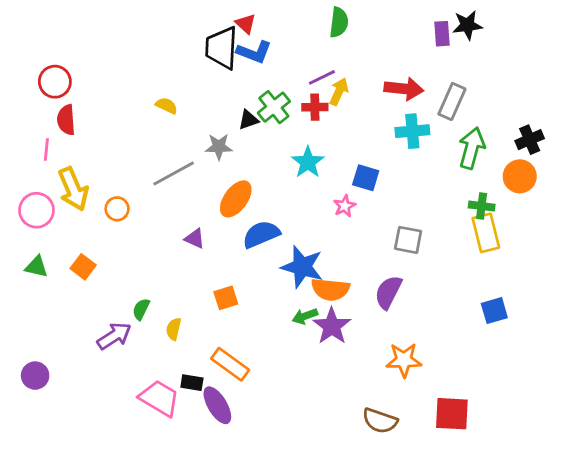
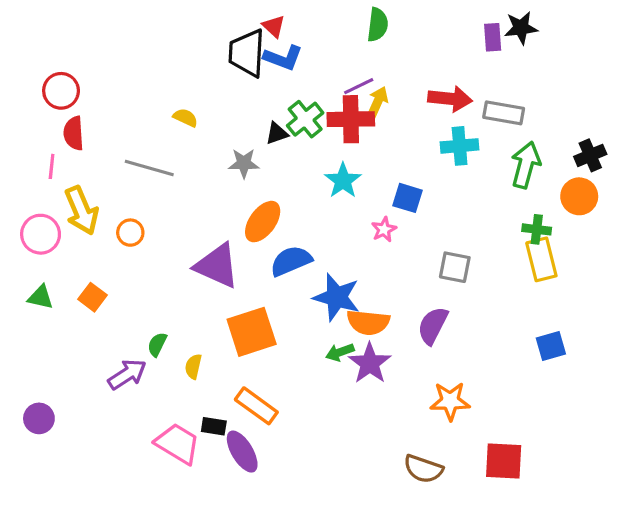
gray rectangle: (452, 101) -> (504, 113), turned 76
red cross: (315, 107) -> (351, 119), size x1.6
gray line: (174, 174) -> (149, 168), moved, turned 45
purple triangle: (195, 239) -> (217, 266), size x2.0
orange square: (226, 298) -> (252, 332), size x1.8

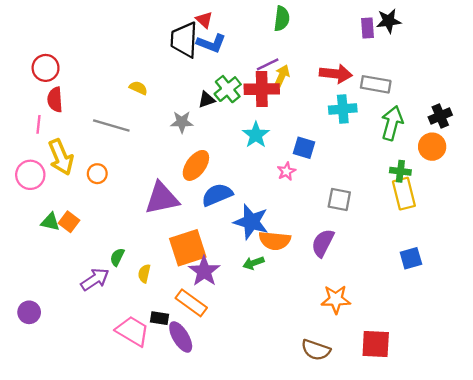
purple triangle: (217, 266) -> (162, 198), turned -36
green triangle: (41, 297) -> (50, 222), moved
purple star: (370, 363) -> (204, 271), moved

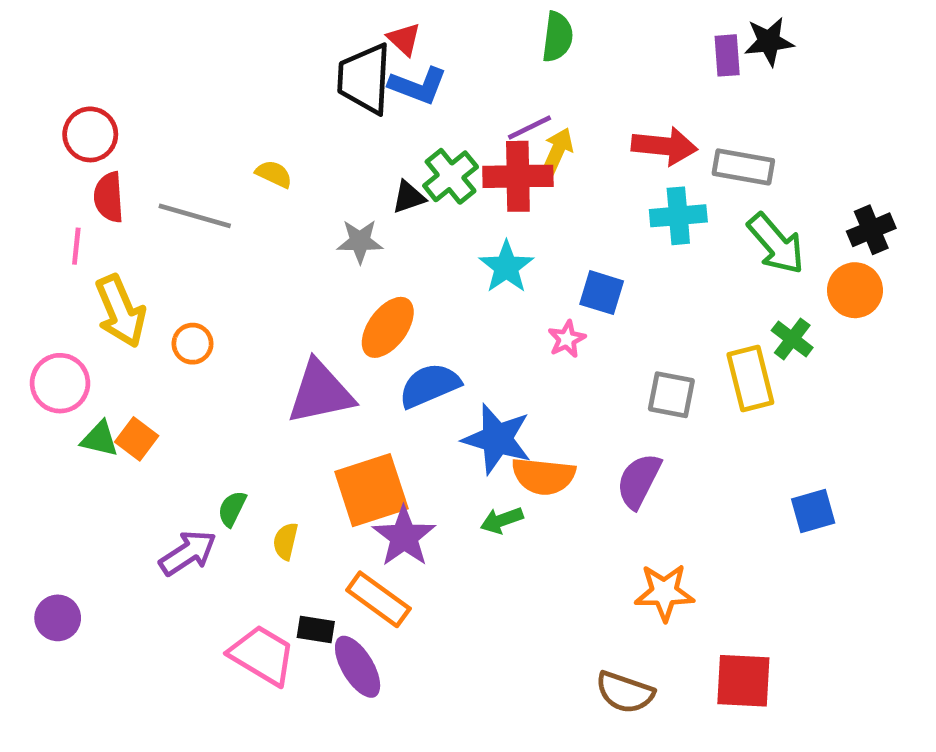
green arrow: (392, 123) -> (776, 244), turned 124
gray line: (111, 125) -> (195, 216), moved
green cross: (400, 171) -> (792, 339), turned 30
pink circle: (30, 175) -> (60, 383), moved
yellow rectangle: (404, 194) -> (750, 379), moved

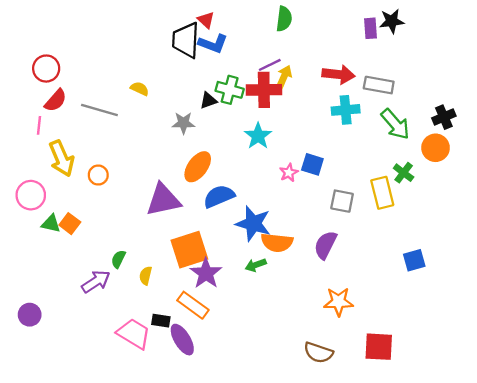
green cross: (451, 176) -> (230, 90), turned -36
red semicircle: (109, 197) -> (56, 100), turned -135
blue square: (602, 293) -> (312, 164), moved

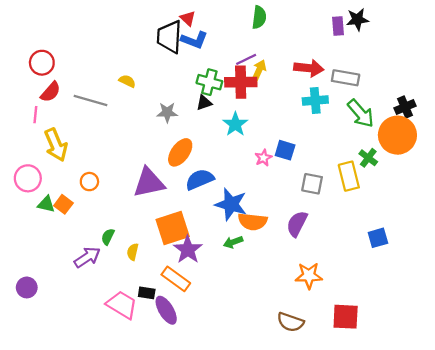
black triangle: (208, 100) -> (204, 103), moved
orange circle: (436, 148) -> (397, 135), size x1.5
orange circle: (98, 175) -> (89, 182), moved

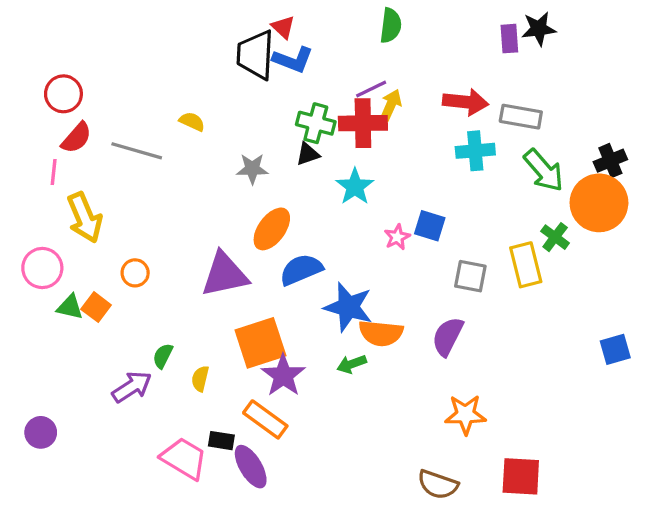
blue square: (378, 238) -> (615, 349), moved

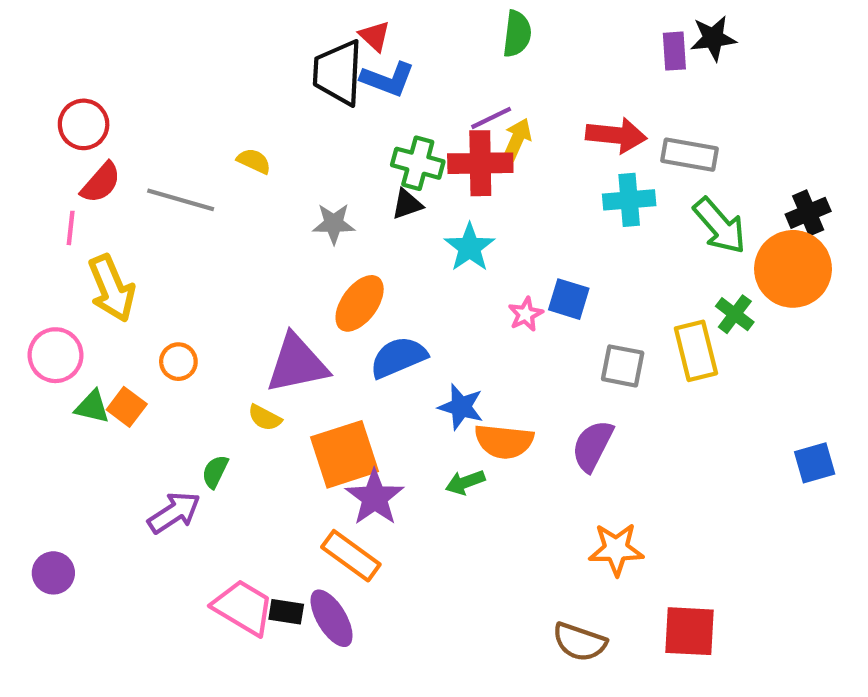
blue star: (348, 307) -> (461, 407), size x0.7
yellow semicircle: (200, 379) -> (265, 418), moved, turned -75
black rectangle: (221, 441) -> (286, 612), moved

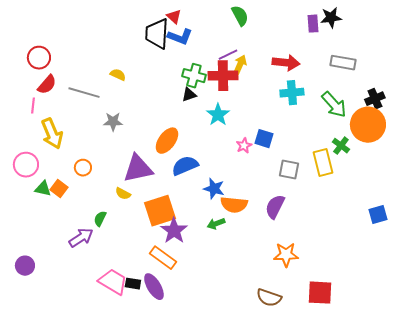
green semicircle: (517, 34) -> (240, 16), turned -35
gray rectangle: (689, 155) -> (343, 63), moved
gray star: (334, 224) -> (113, 122), moved

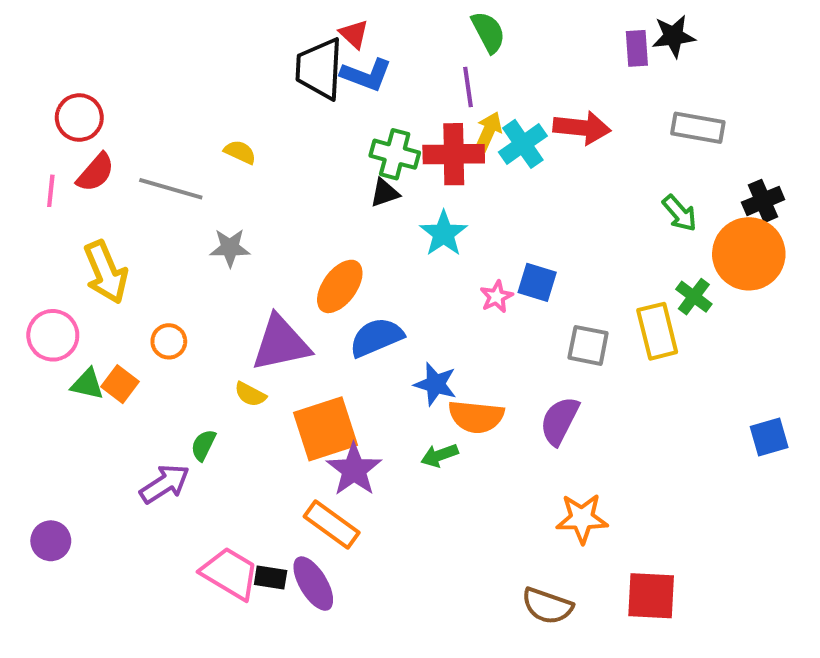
purple line: (228, 55) -> (468, 87), moved, turned -72
cyan cross: (292, 93) -> (523, 144), moved, turned -30
green arrow: (334, 105) -> (680, 213), size x0.7
pink line: (33, 106) -> (51, 191), moved

